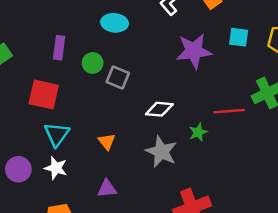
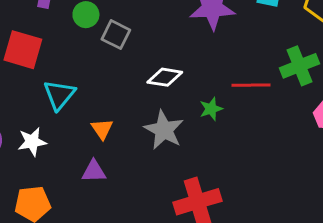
cyan triangle: (57, 134) -> (59, 95), moved
orange triangle: (107, 142) -> (102, 129), moved
white star: (56, 168) -> (32, 142), turned -30

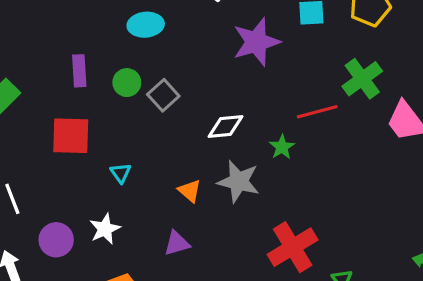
gray square: (116, 35) -> (163, 95), turned 36
cyan triangle: (59, 95) -> (121, 173), size x0.6
orange triangle: (102, 129) -> (190, 191), moved

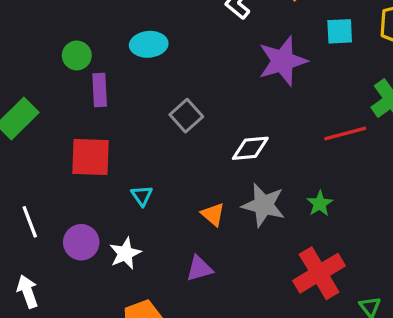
cyan ellipse: (146, 25) -> (149, 44), moved
green circle: (127, 83) -> (77, 55), moved
green star: (282, 147) -> (320, 204), moved
purple circle: (56, 240) -> (81, 242), moved

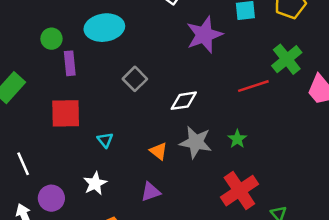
cyan ellipse: (149, 44) -> (104, 28), size x1.4
purple circle: (81, 242) -> (51, 198), moved

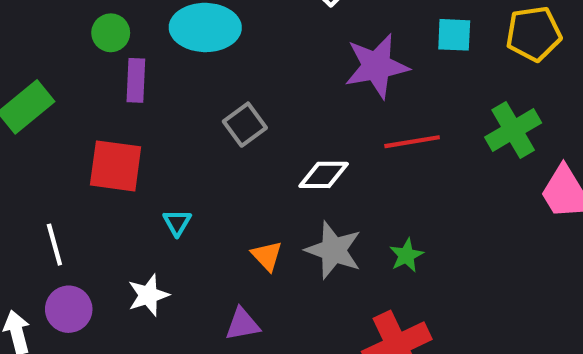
red line: (253, 86) -> (412, 142), moved
white line: (23, 164) -> (54, 245), moved

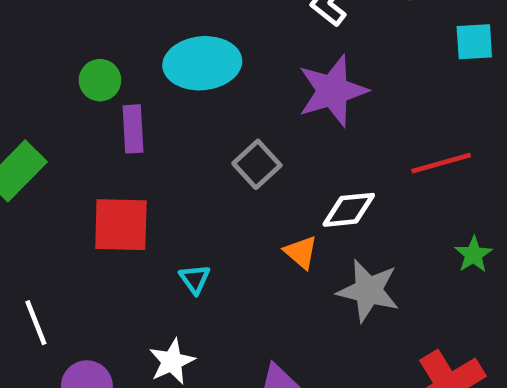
purple star: (377, 66) -> (333, 91), moved
white line: (54, 245) -> (36, 323), moved
green star: (406, 255) -> (474, 255), moved
orange triangle: (267, 256) -> (301, 252), moved

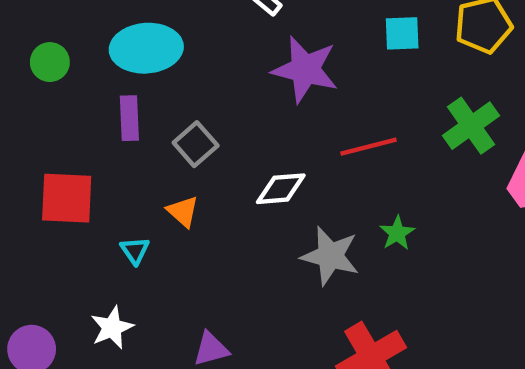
purple star: (333, 91) -> (305, 69), moved, turned 30
purple rectangle: (133, 129) -> (129, 118), moved
orange triangle: (301, 252) -> (183, 212), moved
gray star: (368, 291) -> (330, 256), moved

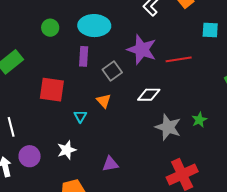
purple star: (305, 69) -> (142, 50), moved
red line: (369, 147) -> (179, 59), moved

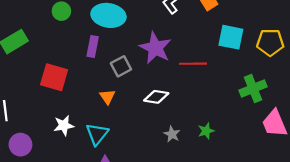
cyan square: (210, 30) -> (231, 37), size x1.4
cyan triangle: (80, 116) -> (97, 134), moved, size x1.6
gray star: (168, 127) -> (172, 134), size x0.6
white star: (67, 150) -> (64, 125), moved

